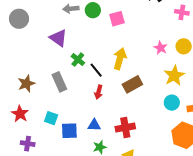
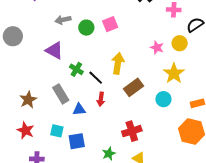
green circle: (93, 10) -> (86, 28), moved
cyan circle: (172, 103) -> (163, 99), moved
blue triangle: (94, 125) -> (79, 109), moved

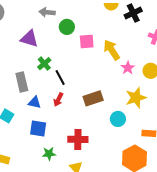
pink square: (110, 24) -> (87, 41), moved
purple triangle: (54, 50) -> (29, 39), turned -30
yellow arrow: (118, 63) -> (112, 50), moved, turned -60
blue square: (77, 141) -> (38, 129), moved

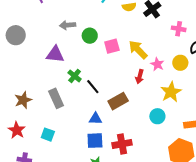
brown rectangle: (93, 98) -> (118, 101), moved
red arrow: (58, 100) -> (140, 77), moved
blue triangle: (35, 103) -> (95, 119), moved
blue square: (38, 129) -> (95, 141), moved

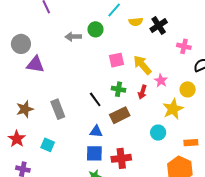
green circle: (90, 36) -> (95, 29), moved
purple triangle: (55, 54) -> (35, 64), moved
yellow circle: (180, 63) -> (188, 89), moved
green cross: (75, 76) -> (119, 89), moved, turned -32

